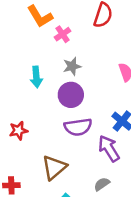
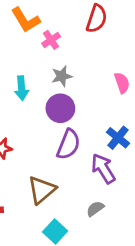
purple semicircle: (78, 127) -> (68, 144), turned -60

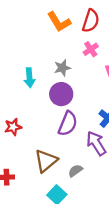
orange L-shape: (26, 20) -> (59, 22), moved
pink cross: (51, 40) -> (91, 49), moved
gray semicircle: (95, 209) -> (75, 171), moved

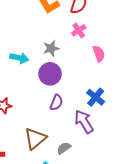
cyan arrow: (29, 78) -> (19, 58), turned -72
purple semicircle: (68, 124) -> (56, 102), size x0.7

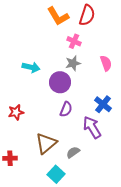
pink cross: (79, 30) -> (74, 41), moved, turned -32
gray star: (51, 48) -> (73, 63), moved

